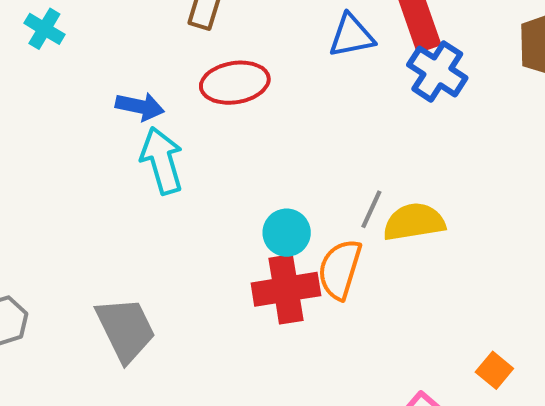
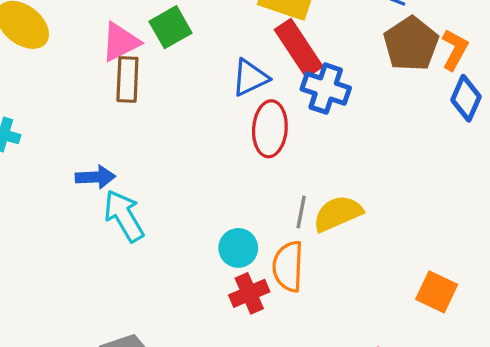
red ellipse: (235, 83) -> (270, 129), moved, turned -62
red cross: (286, 289) -> (249, 293), size x0.7
orange square: (494, 370) -> (437, 292), moved, size x1.4

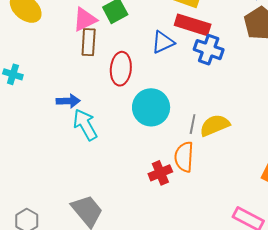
red rectangle: (299, 48) -> (193, 25), turned -40
red ellipse: (270, 129) -> (121, 69), moved
cyan circle: (238, 248) -> (151, 107), moved, size x1.6

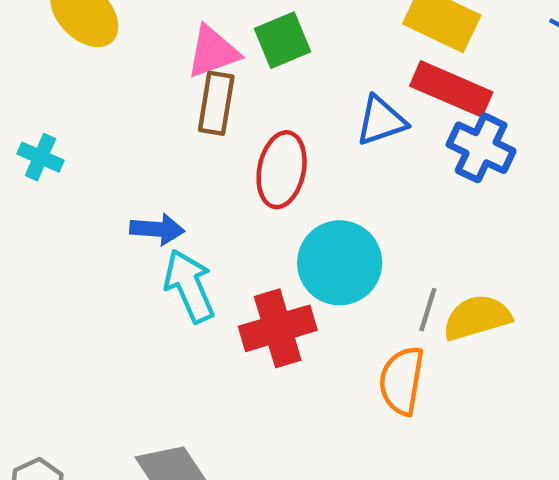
red cross: (160, 173) -> (278, 328), moved, size x1.4

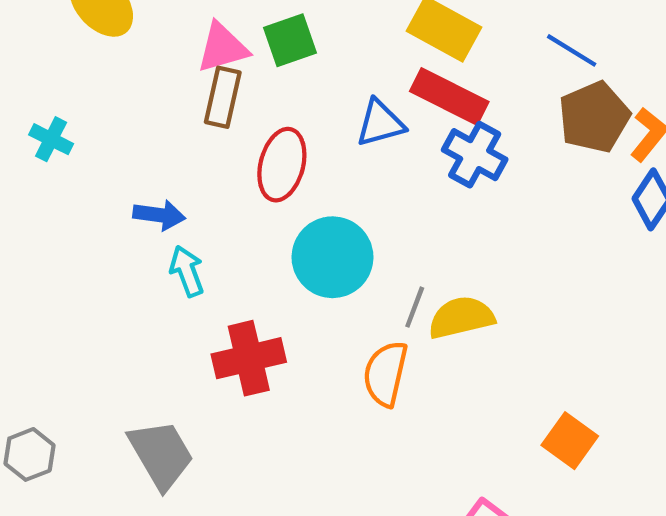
cyan arrow: (189, 286) -> (187, 271), size x0.7
red cross: (278, 328) -> (249, 358), moved

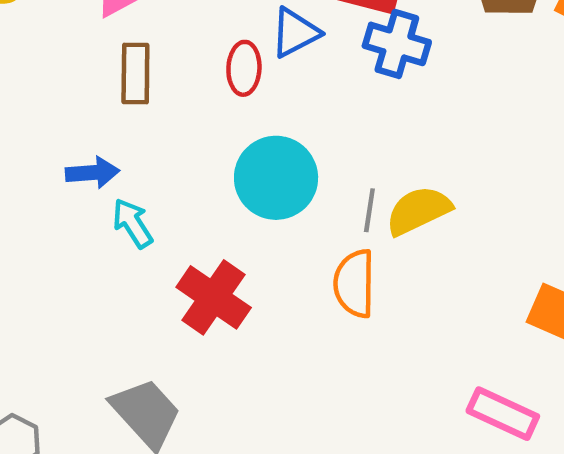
brown rectangle: (223, 97) -> (135, 73), moved
red ellipse: (282, 165) -> (244, 68), moved, size x0.7
red cross: (249, 358) -> (214, 297), turned -30

